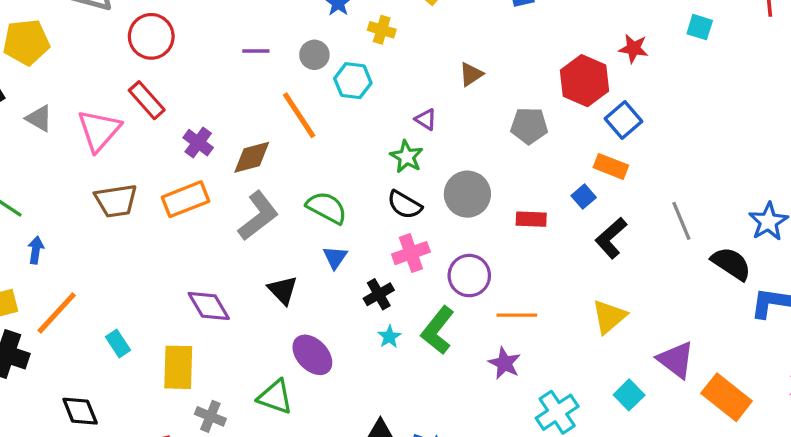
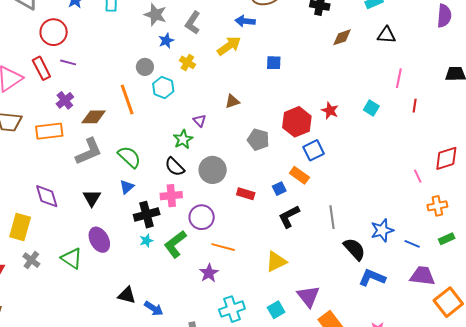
purple line: (256, 51) -> (68, 62), moved
black cross: (379, 294) -> (147, 215), size x1.4

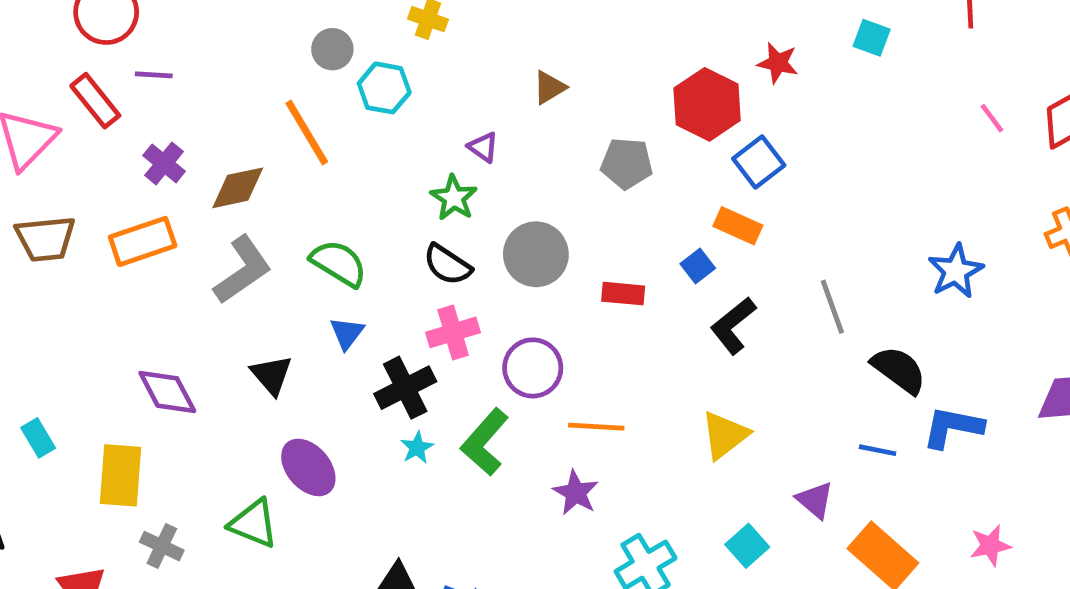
pink line: (418, 176) -> (992, 118), moved
blue star: (382, 230) -> (956, 271), moved
blue line: (412, 244) -> (878, 450), moved
purple triangle: (308, 296) -> (815, 500), size x0.7

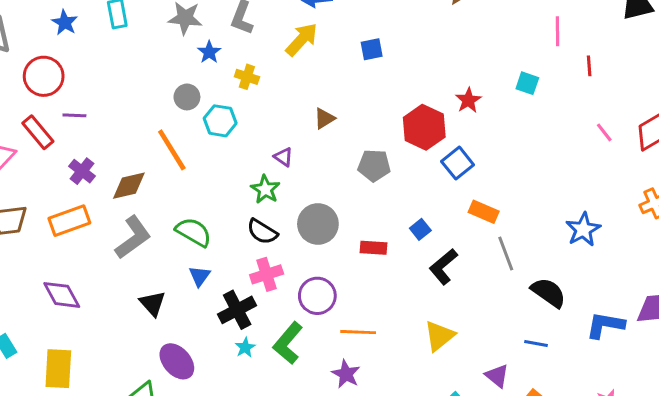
red star: (778, 63) -> (468, 100), turned 30
orange rectangle: (738, 226) -> (484, 212), moved
purple diamond: (167, 392) -> (62, 295), moved
blue L-shape: (953, 427) -> (605, 325), moved

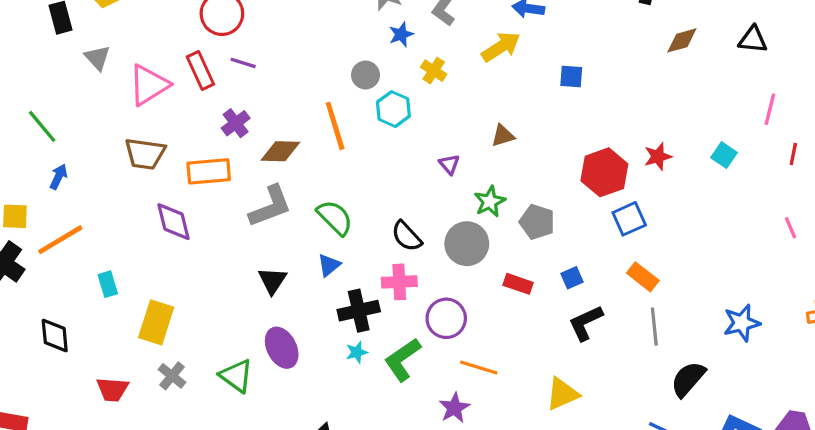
gray pentagon: (374, 165) -> (537, 222), moved
green star: (265, 189) -> (490, 201), moved
black semicircle: (548, 293) -> (688, 379), turned -99
purple diamond: (62, 295) -> (174, 222), moved

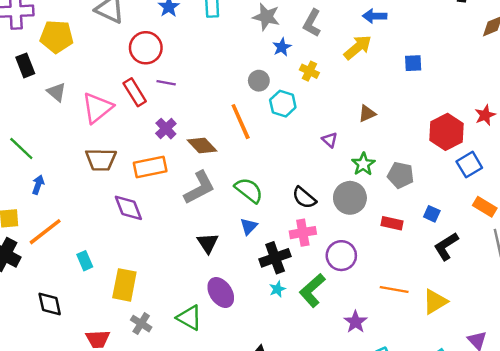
brown diamond: (280, 151) -> (202, 146), turned 52
blue square: (572, 278) -> (432, 214), turned -35
orange line: (479, 367) -> (394, 289), moved

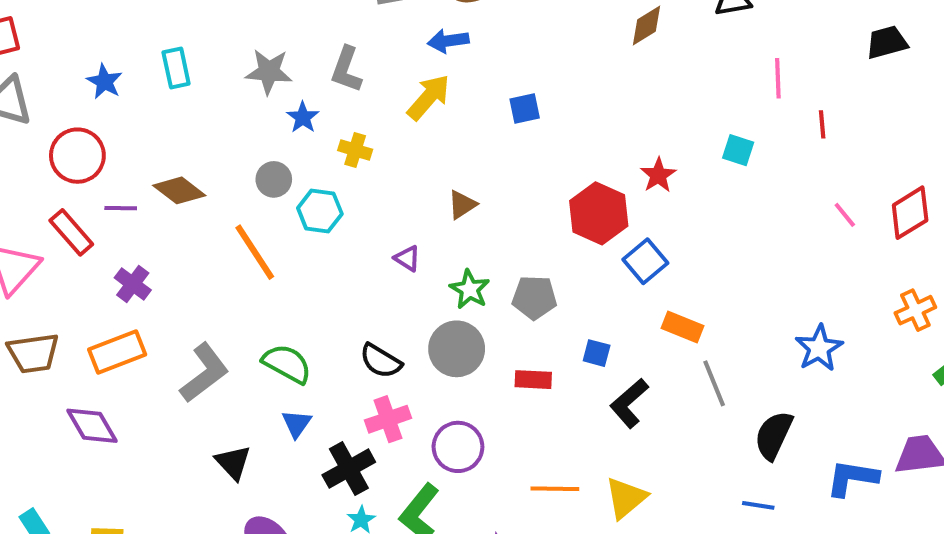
brown diamond: (202, 146) -> (179, 190), moved

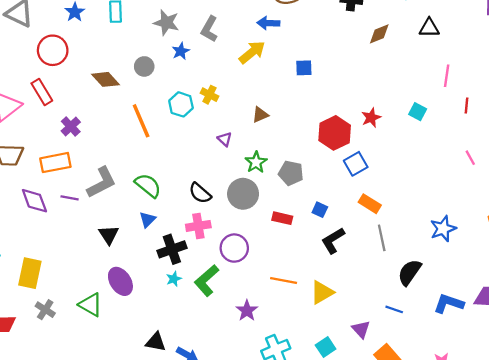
yellow cross: (355, 150) -> (209, 95), moved
gray circle: (274, 179) -> (144, 66), moved
purple line: (121, 208) -> (70, 198), moved

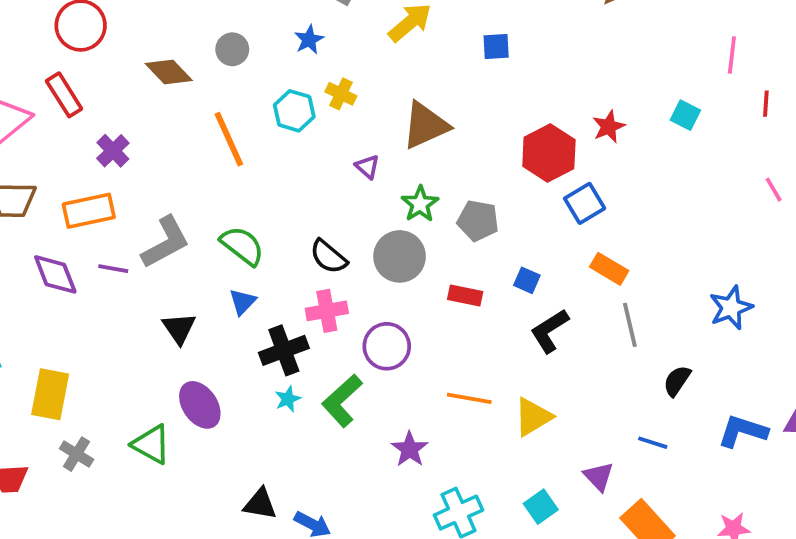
blue star: (181, 51) -> (309, 40), moved
brown triangle: (260, 115) -> (425, 125), size x1.8
black semicircle: (410, 272) -> (677, 381), size x0.7

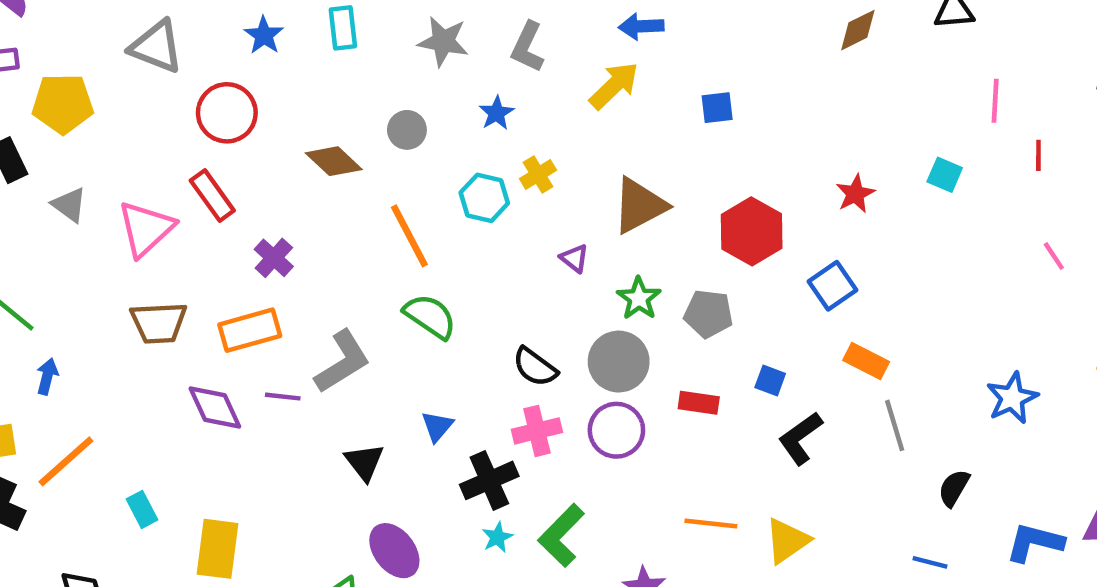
yellow cross: (341, 94) -> (538, 174), turned 36
red hexagon: (549, 153) -> (752, 231), moved
green semicircle: (242, 246) -> (430, 316), moved
purple circle: (387, 346) -> (616, 430), moved

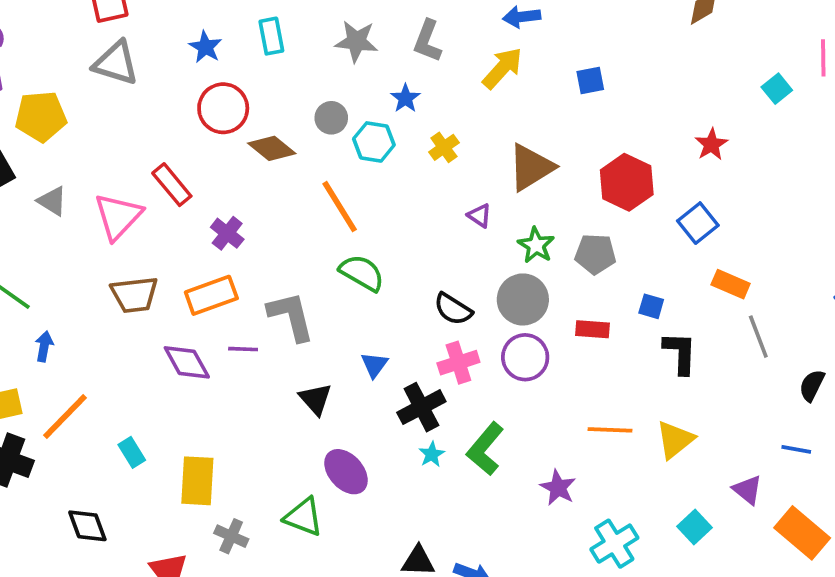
red circle: (227, 113) -> (223, 108), moved
cyan square: (945, 175) -> (777, 89), moved, turned 32
cyan hexagon: (484, 198) -> (374, 142), moved
gray L-shape: (342, 362) -> (291, 316), turned -68
black L-shape: (800, 438) -> (680, 353), turned 132

